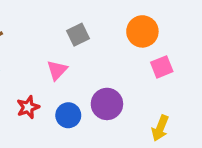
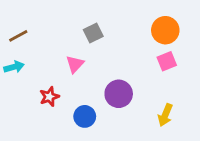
orange circle: (142, 31) -> (165, 30), moved
blue circle: (68, 115) -> (85, 116), moved

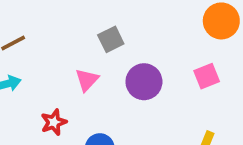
orange circle: (165, 30) -> (221, 21), moved
purple circle: (119, 94) -> (144, 82), moved

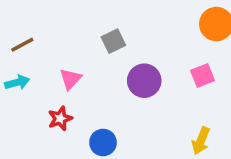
pink triangle: (87, 80) -> (70, 79), moved

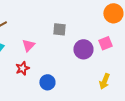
gray square: (113, 41) -> (59, 29), moved, turned 32
purple circle: (144, 81) -> (83, 49), moved

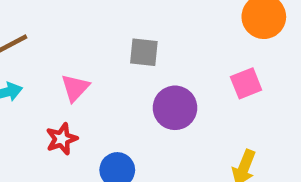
purple circle: (83, 49) -> (175, 108), moved

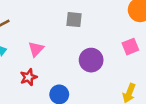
gray square: (144, 52) -> (74, 20), moved

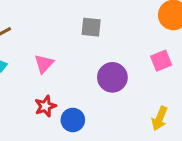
red star: (29, 77) -> (45, 106), moved

